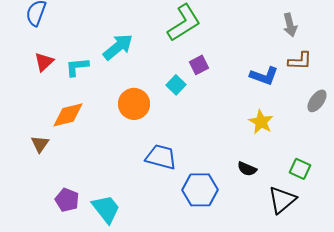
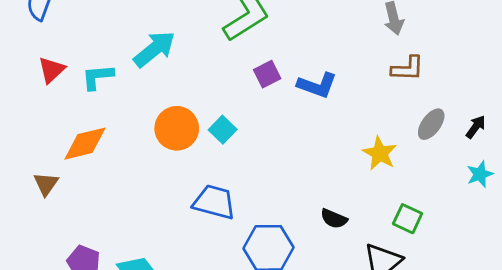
blue L-shape: (264, 76) -> (317, 85), moved
cyan square: (176, 85) -> (223, 130), moved
yellow star: (261, 122) -> (380, 153), moved

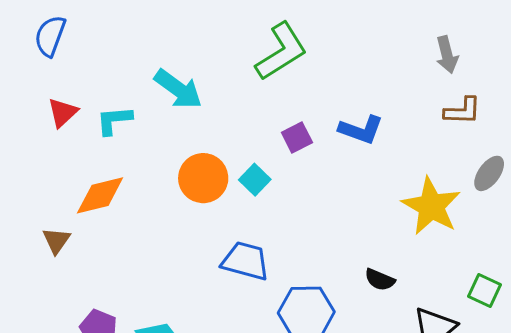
cyan arrow: (154, 49) -> (178, 89), turned 75
purple square: (267, 74) -> (297, 137), moved
yellow star: (380, 153) -> (431, 206), size x1.5
green square: (408, 219) -> (484, 291), moved

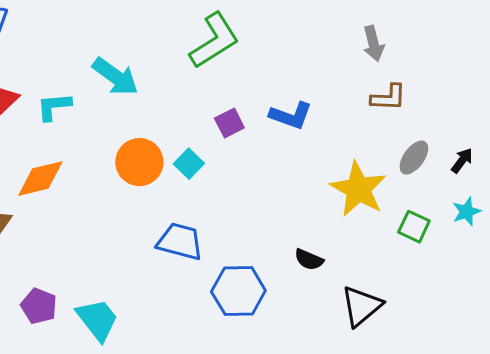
green square: (484, 291) -> (414, 227), moved

